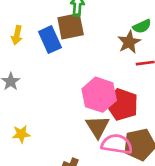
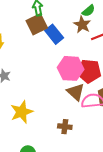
blue rectangle: (50, 40) -> (54, 34), moved
yellow star: (21, 134) -> (22, 112), size x1.6

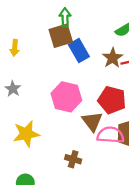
brown star: (82, 25) -> (113, 58), moved
pink hexagon: (71, 68) -> (66, 97), moved

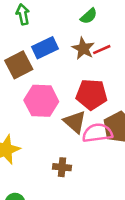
brown square: (61, 36) -> (19, 65), moved
blue rectangle: (79, 51) -> (45, 48), turned -75

